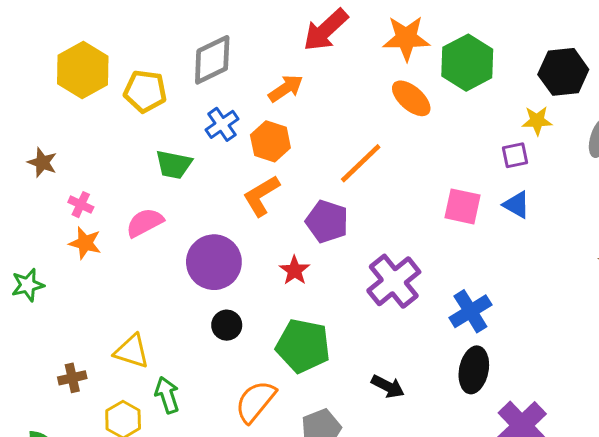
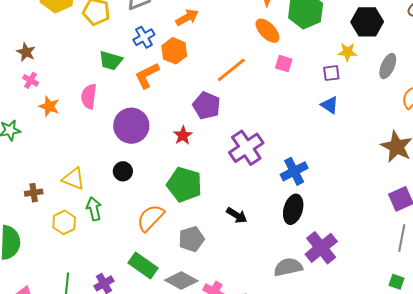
orange L-shape: (261, 196) -> (147, 75), moved
pink cross: (81, 205) -> (31, 80), moved
pink square: (463, 206) -> (284, 64), moved, size x0.7
pink semicircle: (145, 223) -> (89, 96), turned -60
black circle: (227, 325) -> (123, 171), moved

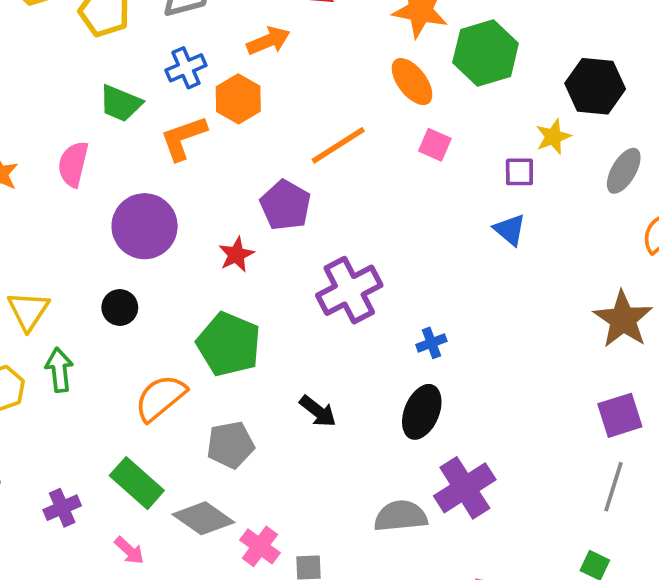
yellow star: (347, 52) -> (553, 137), turned -30
blue cross: (294, 171) -> (431, 343), size x0.6
yellow triangle: (73, 179) -> (28, 311), turned 35

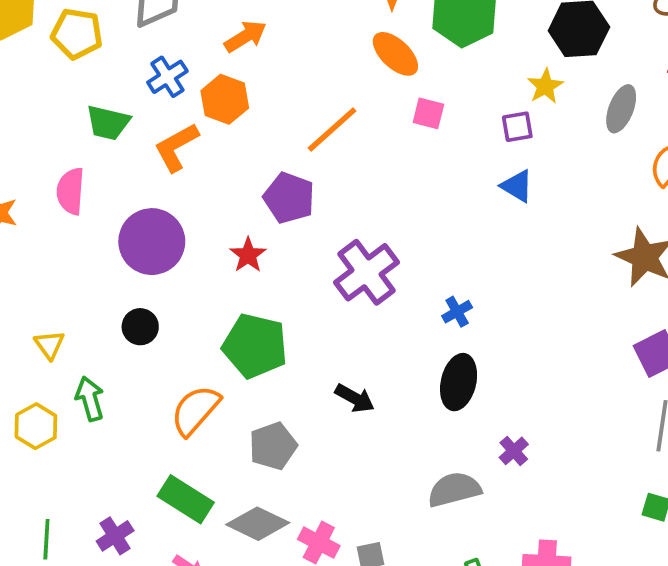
yellow triangle: (28, 311) -> (49, 345), size x0.7
purple cross: (465, 488) -> (514, 451), size x0.5

